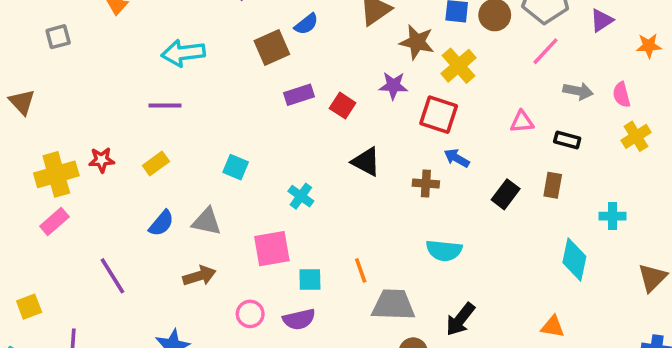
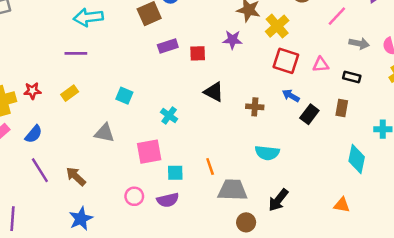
red square: (343, 106) -> (198, 53), turned -35
red square: (439, 115) -> (286, 61), moved
blue arrow: (457, 158) -> (291, 96), moved
blue semicircle: (161, 223) -> (34, 134), moved
brown arrow: (199, 276) -> (76, 176), moved, turned -120

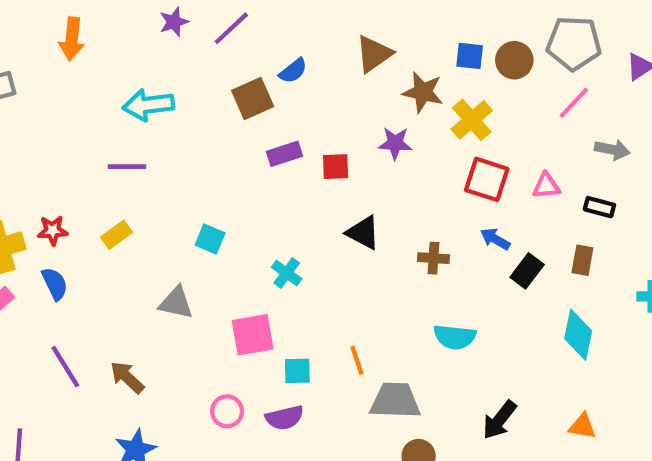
blue semicircle: (34, 134) -> (55, 284), moved, turned -66
cyan diamond: (357, 159) -> (578, 335), moved
black arrow: (278, 200) -> (499, 420), moved

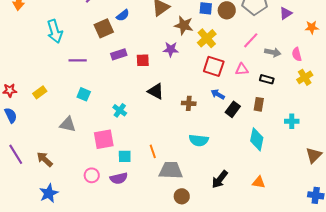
pink line: (574, 103) -> (251, 40), moved
cyan arrow: (148, 105) -> (55, 31), turned -100
purple line: (127, 167) -> (78, 60), moved

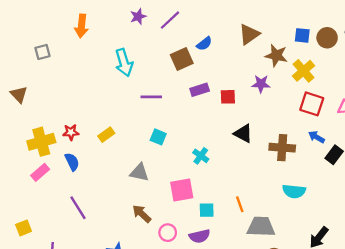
brown cross: (189, 103) -> (282, 148), size x1.5
brown arrow: (45, 159) -> (142, 214), moved

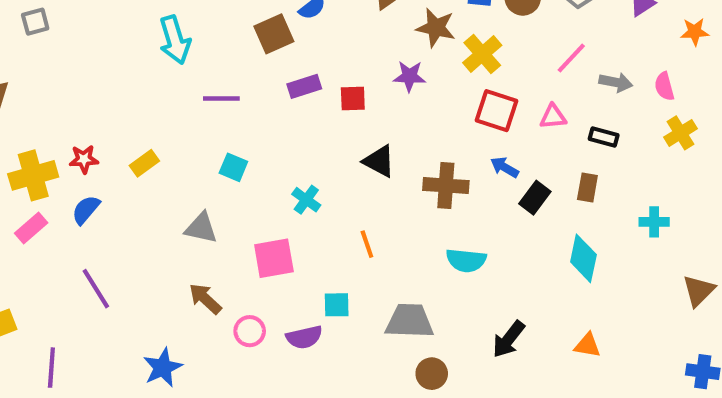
blue semicircle: (72, 162) -> (86, 210), turned -114
orange line: (240, 204) -> (367, 244), moved
cyan square: (207, 210) -> (337, 305), moved

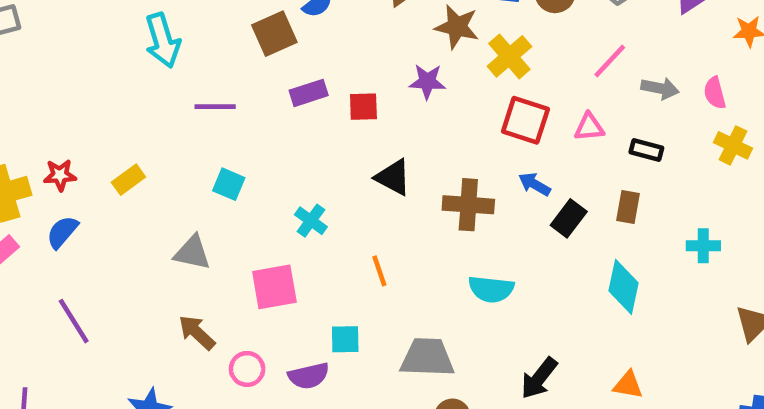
yellow cross: (681, 133) -> (733, 145), turned -32

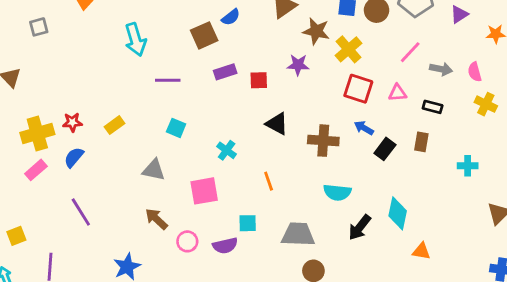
cyan diamond: (623, 287) -> (398, 213), moved
black arrow: (539, 378) -> (360, 227), moved

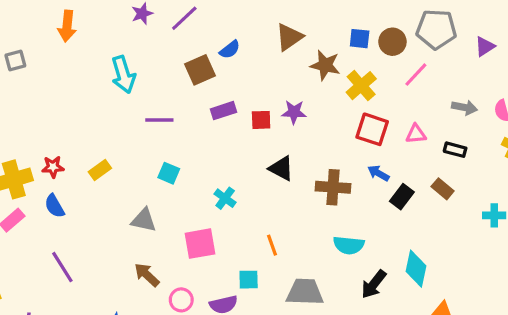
pink line: (410, 52) -> (416, 75), moved
purple star: (298, 65) -> (294, 112), moved
brown rectangle: (421, 142) -> (443, 189), turned -60
blue semicircle: (74, 157) -> (55, 206), turned -70
orange line: (269, 181) -> (272, 245), moved

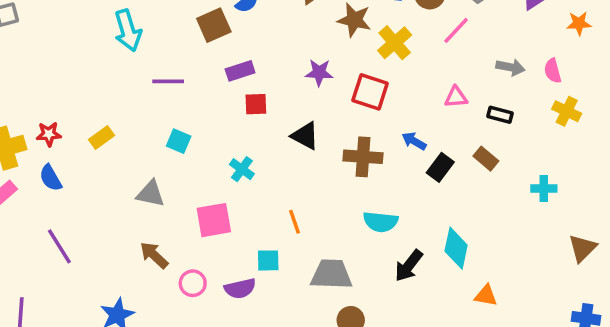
red square: (261, 120) -> (256, 104), moved
red square: (372, 129) -> (370, 92), moved

